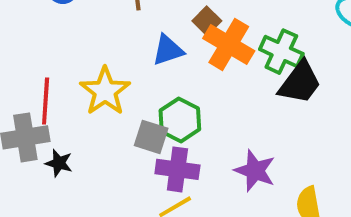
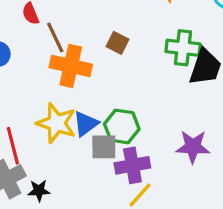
orange cross: (229, 45) -> (71, 66), moved
blue triangle: (168, 50) -> (86, 124), moved

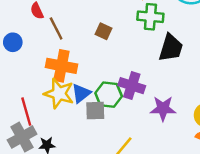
green cross: (183, 48) -> (150, 17), moved
orange cross: (71, 66) -> (61, 66), moved
purple cross: (132, 165) -> (132, 86), moved, turned 30

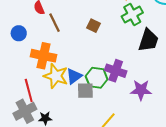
green cross: (150, 17) -> (132, 14), turned -35
orange cross: (61, 66) -> (43, 56), moved

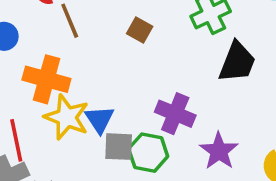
blue triangle: (74, 76) -> (99, 119), turned -30
green hexagon: (97, 78) -> (148, 153), moved
purple star: (141, 90) -> (219, 151), turned 30

